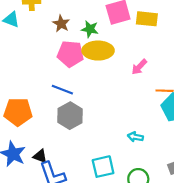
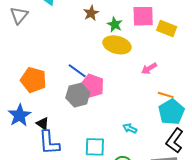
pink pentagon: (70, 54) -> (92, 86), moved

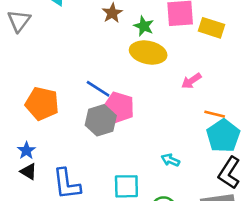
blue star: (20, 115) -> (26, 151), size x0.6
black triangle: (43, 124) -> (29, 172), moved

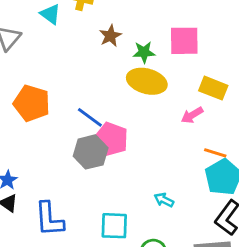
green star: (144, 26) -> (144, 52), turned -30
yellow rectangle: (211, 28) -> (213, 88), moved
orange pentagon: (42, 104) -> (32, 103), moved

